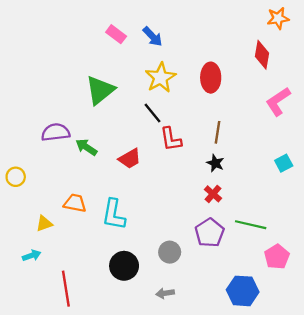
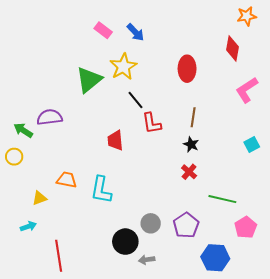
yellow star: (161, 78) -> (123, 67), moved
green arrow: (86, 147) -> (23, 130), moved
red trapezoid: (130, 159) -> (115, 140), turned 115
purple pentagon: (210, 233) -> (186, 225), moved
black circle: (124, 266) -> (125, 242), moved

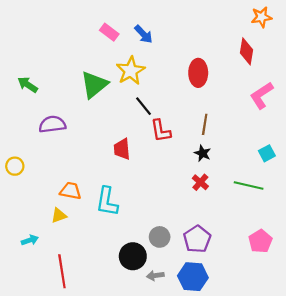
green arrow: (23, 130) -> (28, 85), moved
yellow triangle: (39, 198) -> (59, 215), moved
green line: (222, 199) -> (249, 185), moved
blue hexagon: (215, 258) -> (193, 277), moved

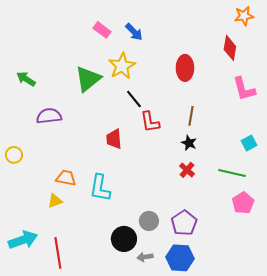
pink L-shape: (261, 95) -> (244, 89), turned -72
cyan arrow: (30, 240) -> (23, 240), moved, size x1.8
pink pentagon: (260, 241) -> (243, 203), moved

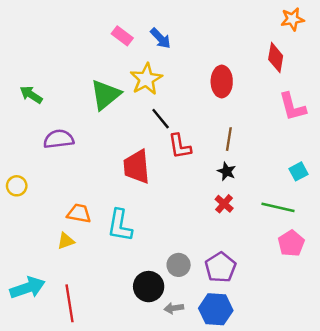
red trapezoid: (114, 139) -> (137, 167), size x1.4

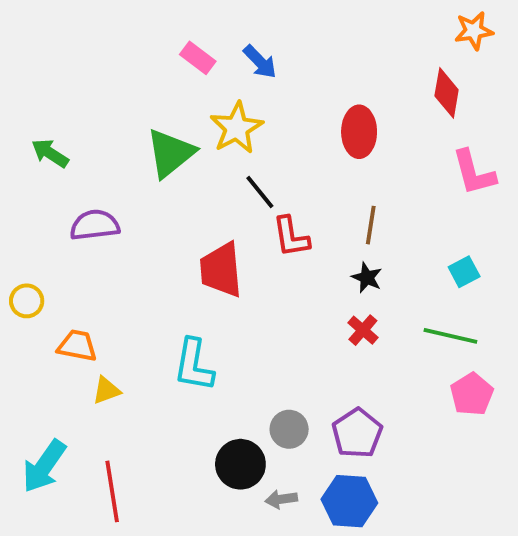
cyan square: (298, 171) -> (464, 272), moved
orange trapezoid: (79, 213) -> (77, 346), moved
cyan arrow: (27, 288) -> (44, 466), turned 144

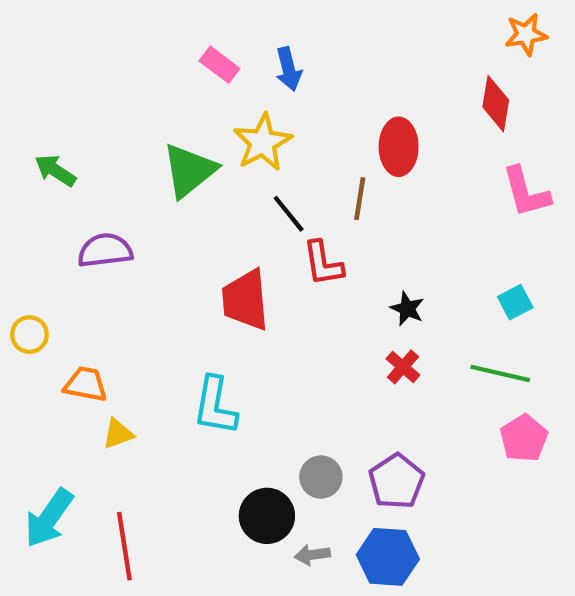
blue arrow: (260, 62) -> (289, 69), turned 30
brown line: (371, 225) -> (360, 199), moved

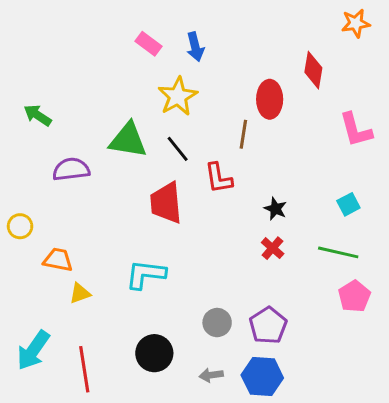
red diamond: (496, 104) -> (313, 70), moved
green triangle: (189, 170) -> (128, 140), moved, turned 48
black line: (289, 214) -> (178, 149), moved
cyan L-shape: (215, 406) -> (146, 274), turned 87
black circle: (267, 516) -> (154, 353), moved

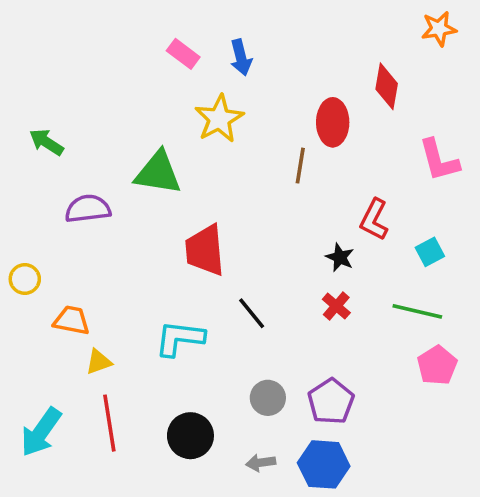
black line: (178, 149) -> (252, 313), moved
red L-shape: (219, 178) -> (374, 220), moved, turned 36
red line: (84, 369) -> (109, 423), moved

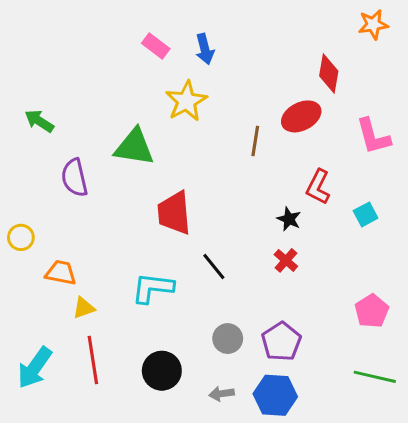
red ellipse: (333, 122) -> (301, 116), moved, turned 63
purple semicircle: (88, 209) -> (75, 178), turned -96
green line: (417, 311) -> (375, 377), moved

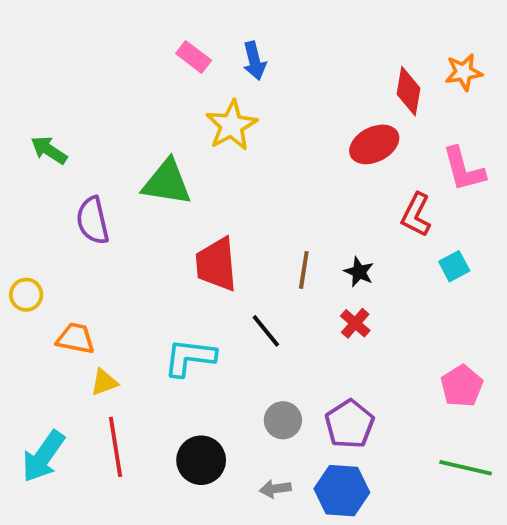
orange star: (373, 25) -> (464, 72), moved
brown line: (255, 141) -> (304, 270), moved
red L-shape: (318, 187) -> (416, 215), moved

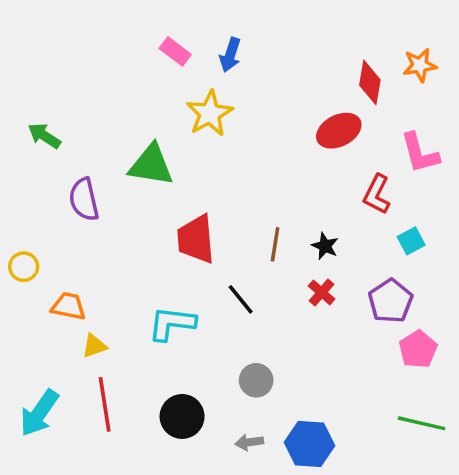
blue arrow: (254, 61) -> (230, 55), turned 32
purple pentagon: (350, 424) -> (390, 301), moved

